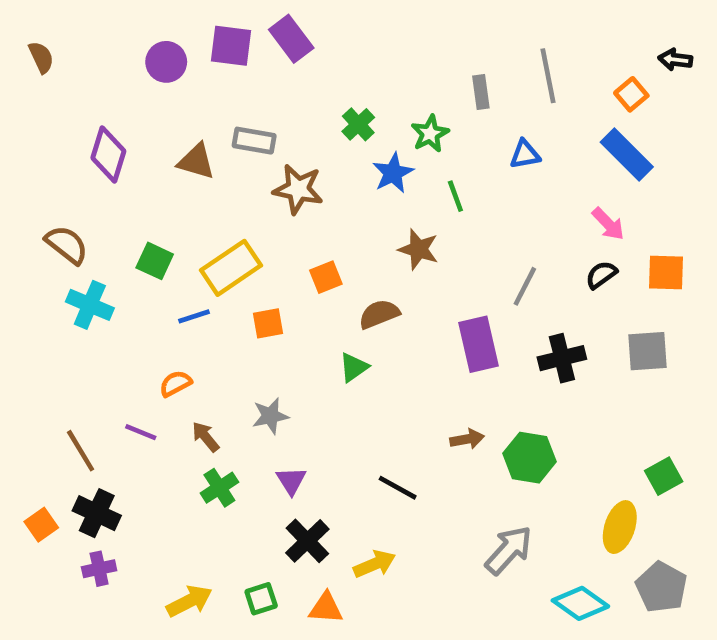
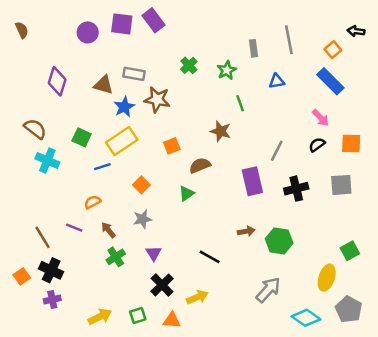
blue star: (393, 173) -> (124, 107), moved
orange square: (268, 323) -> (141, 185), moved, turned -35

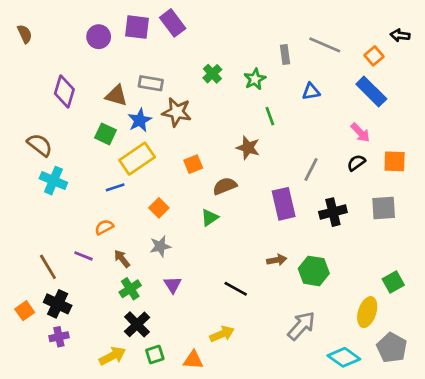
gray line: (289, 40) -> (325, 45), turned -56
green square: (82, 137) -> (105, 134), moved
black cross: (162, 285) -> (137, 324), moved

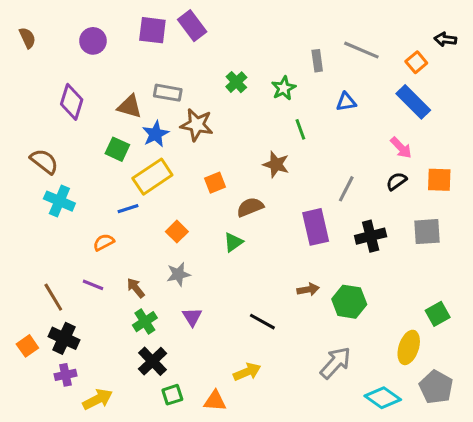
purple circle: (99, 37) -> (93, 41), moved
orange semicircle: (104, 227) -> (104, 242), moved
yellow arrow: (112, 356) -> (98, 399), moved

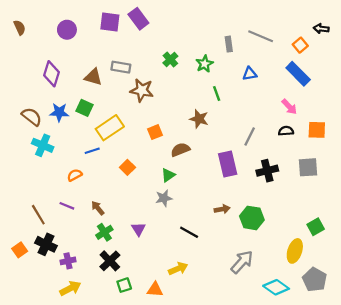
blue star: (156, 134) -> (59, 112), moved, turned 30
black semicircle: (396, 181) -> (286, 131), turned 32
gray star: (178, 274) -> (164, 198), moved
purple cross: (66, 375) -> (68, 261), moved

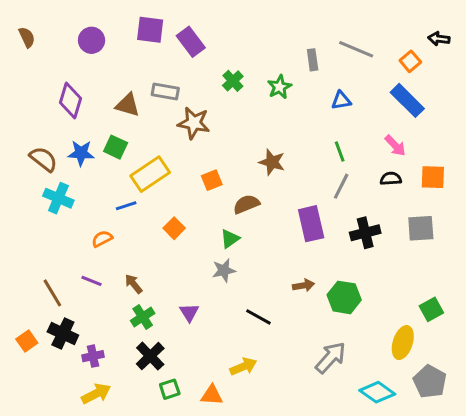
purple rectangle: (138, 19) -> (191, 42), moved
green line: (217, 94) -> (340, 152), moved

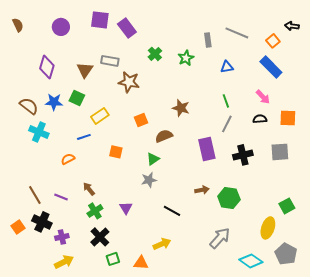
brown triangle: (128, 105) -> (85, 70), turned 48
yellow rectangle: (150, 174) -> (100, 116), size x0.7
orange square: (174, 228) -> (116, 152), turned -32
purple line: (92, 281) -> (61, 197), moved

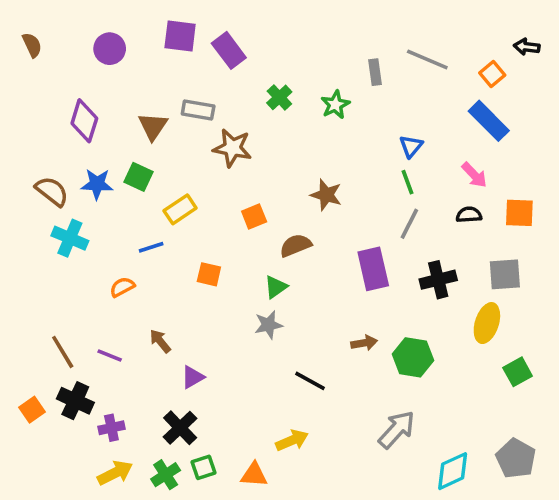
blue triangle: (227, 67) -> (411, 146), moved, turned -40
purple triangle: (126, 208) -> (193, 377), moved, turned 32
green cross: (95, 211) -> (166, 475), moved
yellow ellipse: (268, 228) -> (487, 323), moved
cyan diamond: (251, 261) -> (453, 471), turned -60

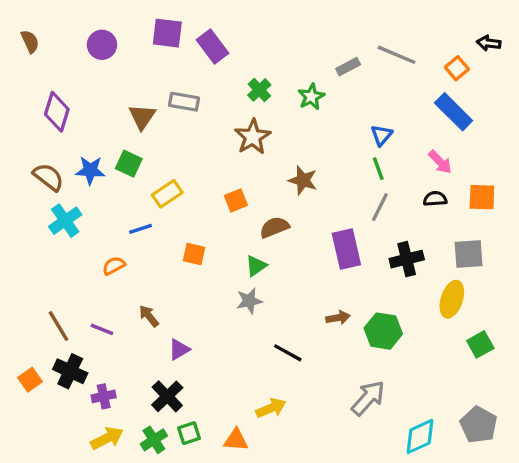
gray rectangle: (375, 72) -> (348, 67), turned 70
purple diamond: (84, 121) -> (57, 112), moved
brown star: (232, 148) -> (253, 137), moved, turned 30
cyan cross: (70, 238) -> (65, 221), turned 32

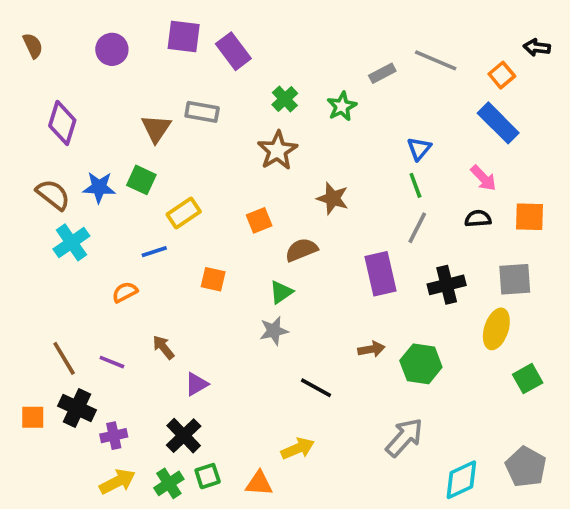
orange square: (30, 380) -> (33, 417), turned 35

